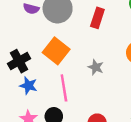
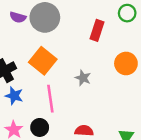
red rectangle: (97, 18) -> (97, 30), moved

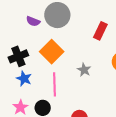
purple semicircle: (18, 17) -> (33, 21), moved

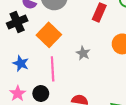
black cross: (18, 56) -> (17, 22), moved

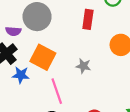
blue star: (21, 63) -> (21, 75), moved

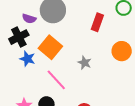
pink line: (57, 91) -> (56, 80), turned -35

